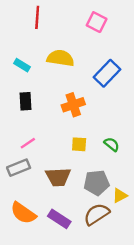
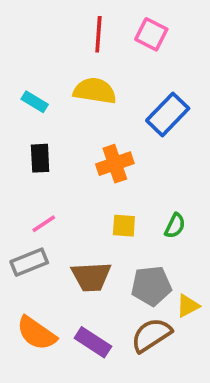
red line: (37, 17) -> (98, 34), moved
green semicircle: (112, 144) -> (175, 226), turned 77

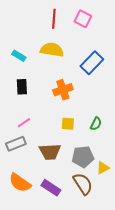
brown semicircle: (151, 335) -> (83, 184), turned 90

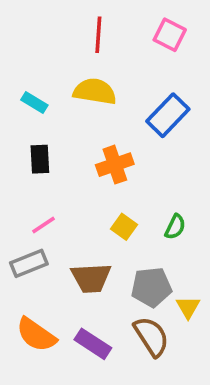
pink square: (83, 19) -> (170, 35), moved
yellow square: (68, 124) -> (124, 227), turned 32
yellow triangle: (103, 168) -> (188, 307), turned -32

